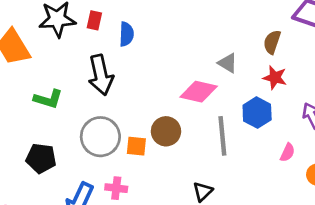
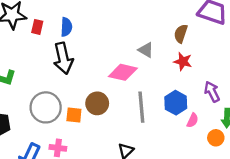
red rectangle: (94, 20) -> (37, 27), moved
black arrow: (101, 75) -> (63, 58), moved
blue hexagon: (257, 113) -> (176, 103), moved

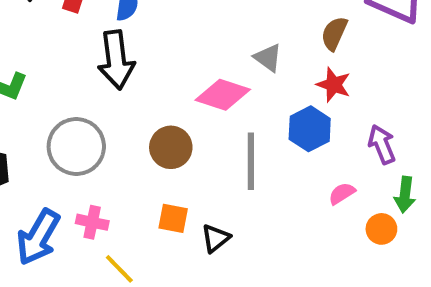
blue hexagon: (176, 103) -> (310, 129), moved
orange square: (74, 115) -> (173, 218), moved
pink semicircle: (193, 120) -> (342, 193), turned -152

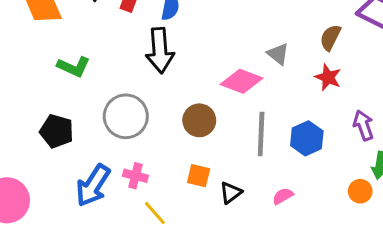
blue hexagon: (310, 129) -> (307, 138), moved
pink semicircle: (342, 193) -> (283, 196), moved

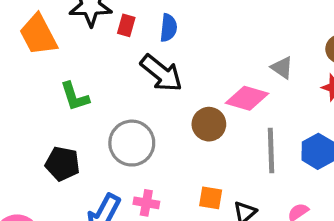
black arrow: (160, 50) -> (161, 73), turned -42
green L-shape: (74, 67) -> (75, 97), turned 52
brown circle: (199, 120) -> (209, 124), moved

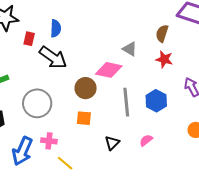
red rectangle: (126, 25) -> (29, 39), moved
orange square: (211, 198) -> (84, 118), moved

